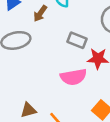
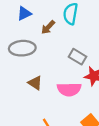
brown triangle: (28, 110) -> (35, 83), moved, turned 40

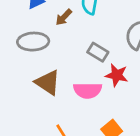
brown triangle: (35, 83) -> (48, 82), size x1.5

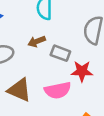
brown arrow: (64, 17) -> (37, 41), moved, turned 35

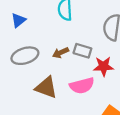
brown arrow: (37, 41) -> (61, 53), moved

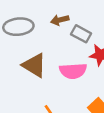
brown arrow: (61, 53) -> (60, 20), moved

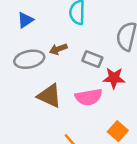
brown arrow: (60, 20) -> (58, 49), moved

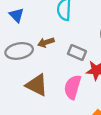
blue triangle: (25, 20) -> (17, 15), turned -42
pink semicircle: (89, 97) -> (73, 87), turned 115

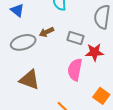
brown triangle: (37, 85) -> (29, 80), moved

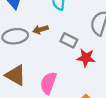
pink semicircle: (75, 70) -> (48, 83), moved

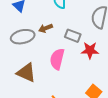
pink semicircle: (48, 83) -> (57, 59), moved

